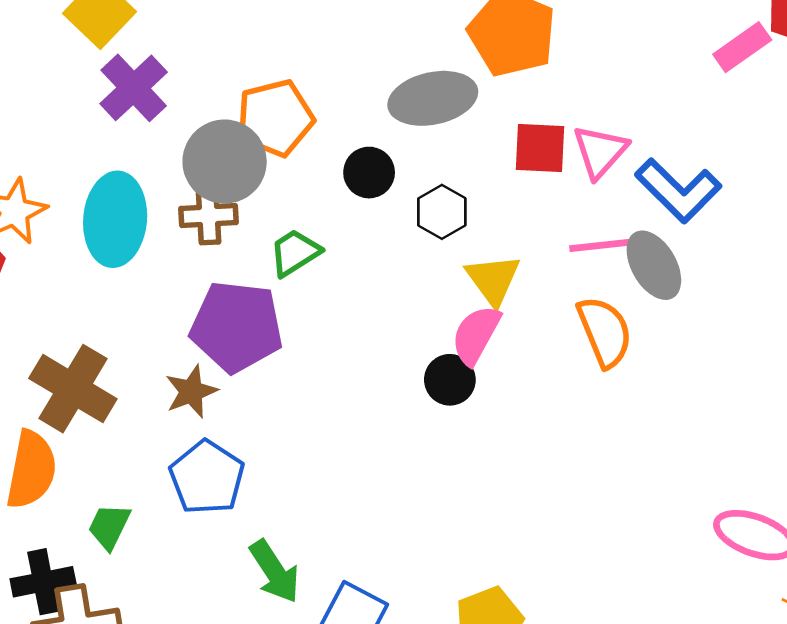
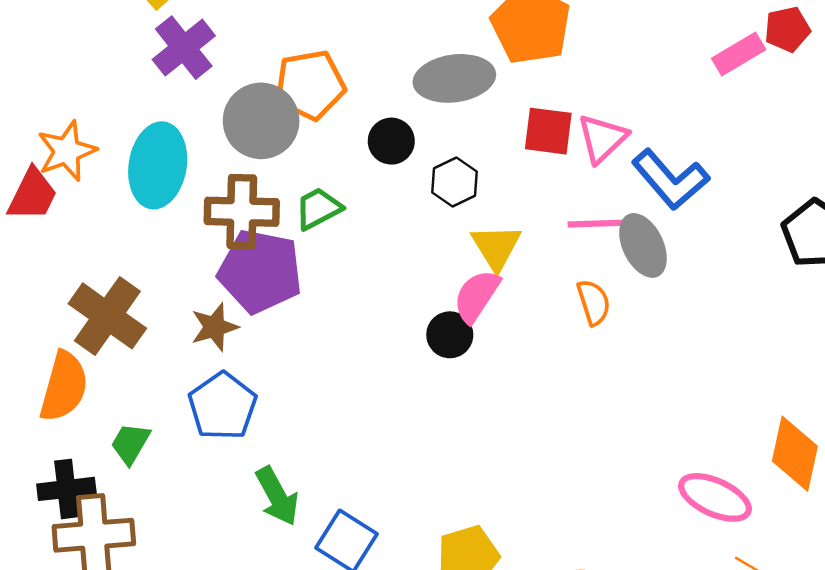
brown cross: (209, 215) -> (242, 212), moved, size x1.4
orange semicircle: (605, 332) -> (594, 302), size x0.7

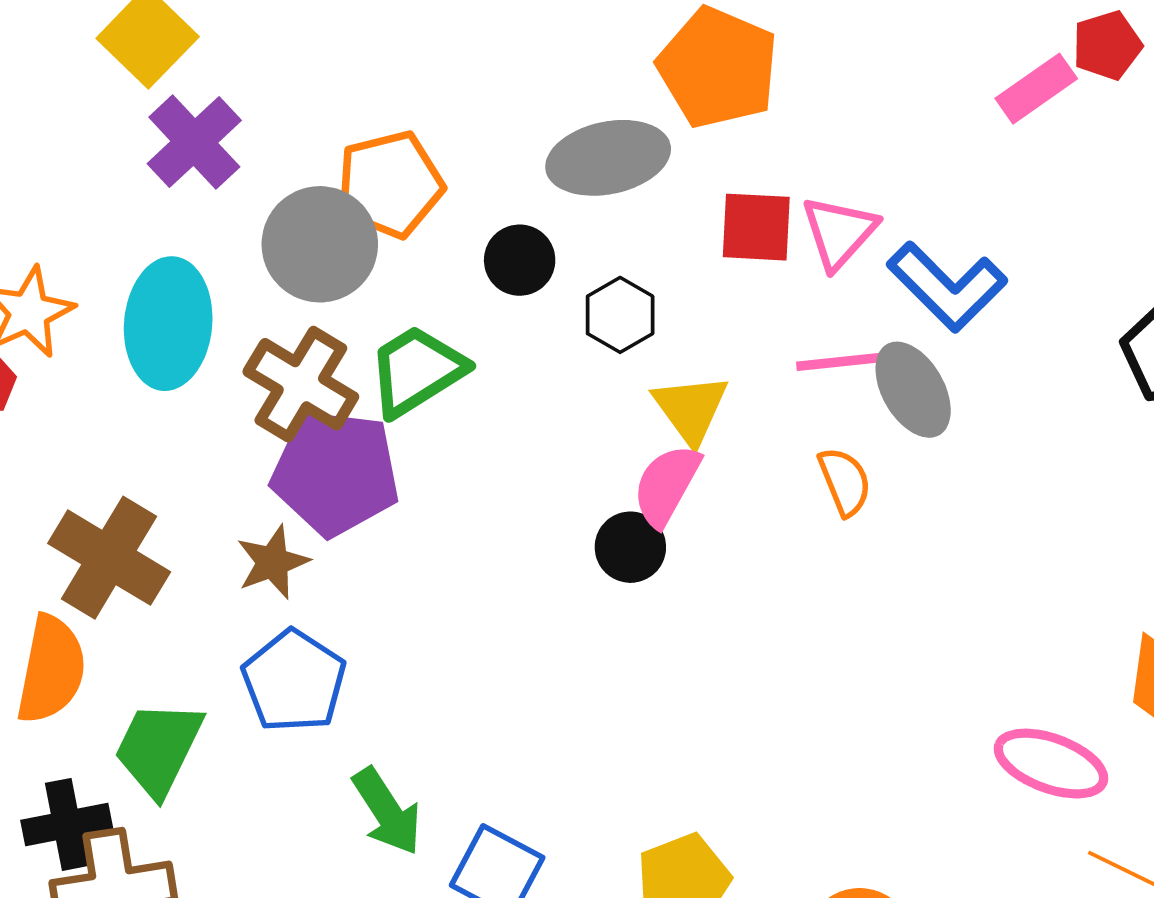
green trapezoid: (318, 209) -> (417, 371), size x1.4
brown cross: (242, 212) -> (301, 384), turned 34
green trapezoid: (130, 444) -> (158, 748), size x1.5

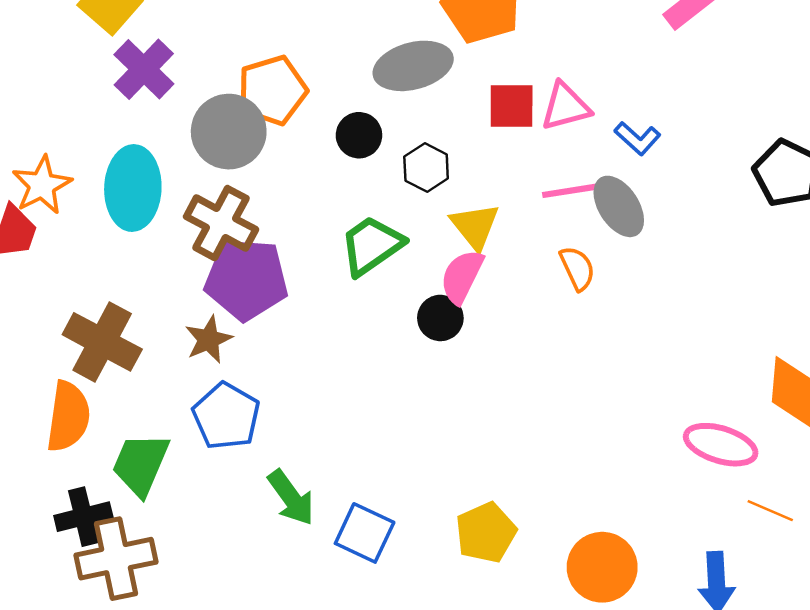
pink triangle: (839, 232) -> (566, 107), turned 36
blue L-shape: (947, 287) -> (637, 138), size x0.6
green trapezoid: (417, 371) -> (372, 245), moved

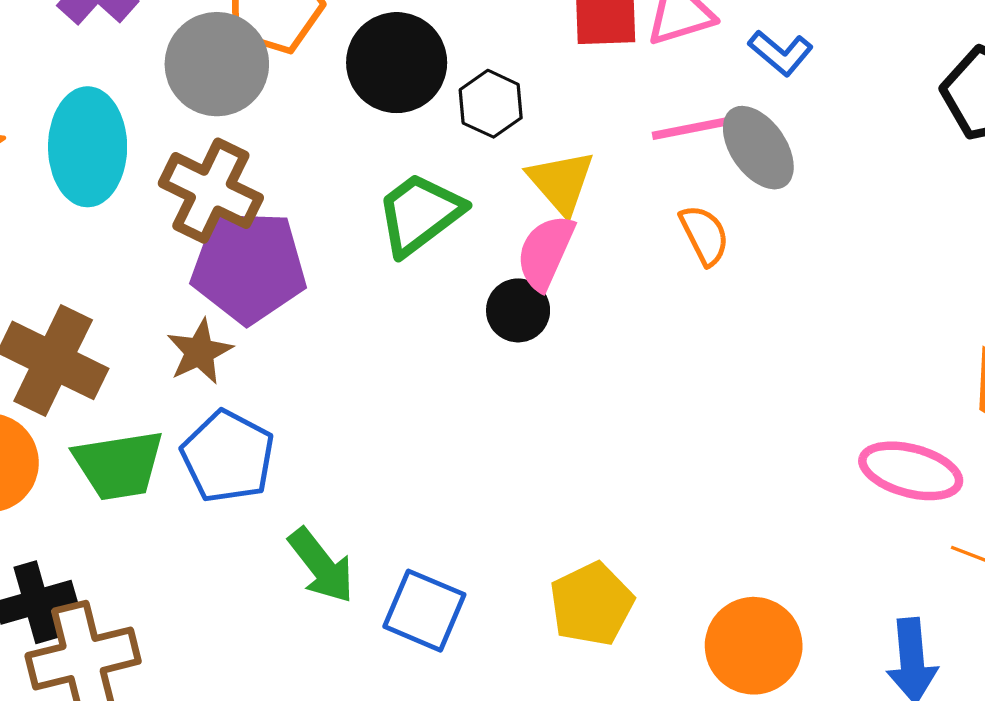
black circle: (359, 135) -> (397, 63), size x1.6
green trapezoid: (141, 464) -> (119, 465), moved, turned -120

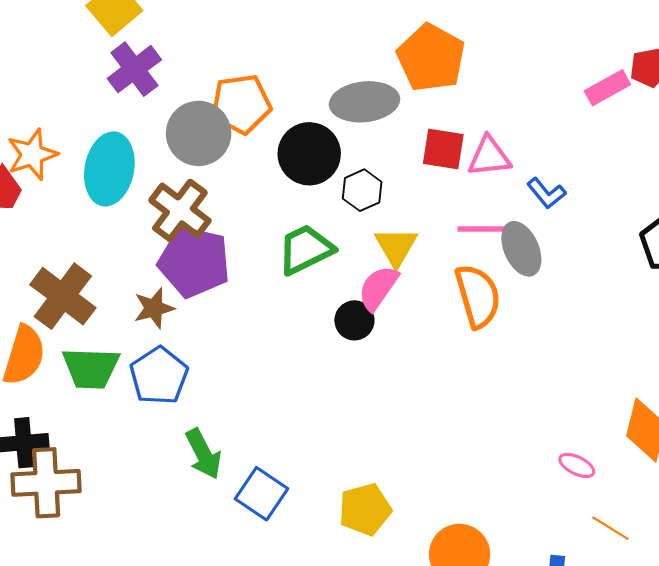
orange semicircle: (704, 235) -> (478, 296), size x1.6
pink ellipse: (911, 471) -> (577, 465), size x0.6

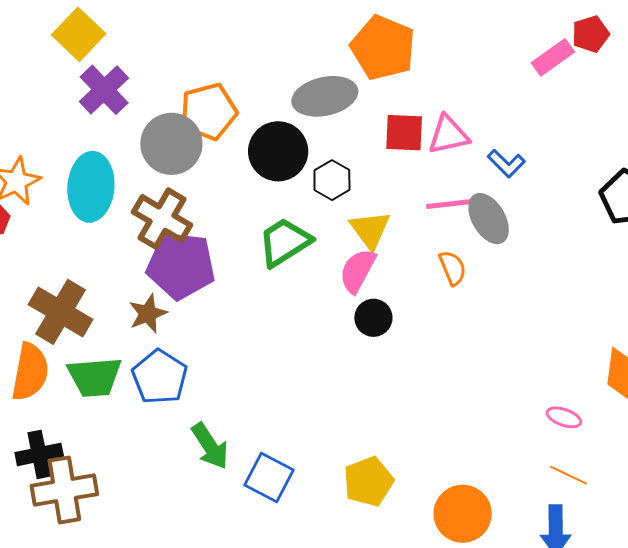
orange semicircle: (478, 296) -> (453, 268), size x0.6
black circle: (354, 320) -> (373, 318), moved
orange line: (610, 528) -> (568, 475), moved

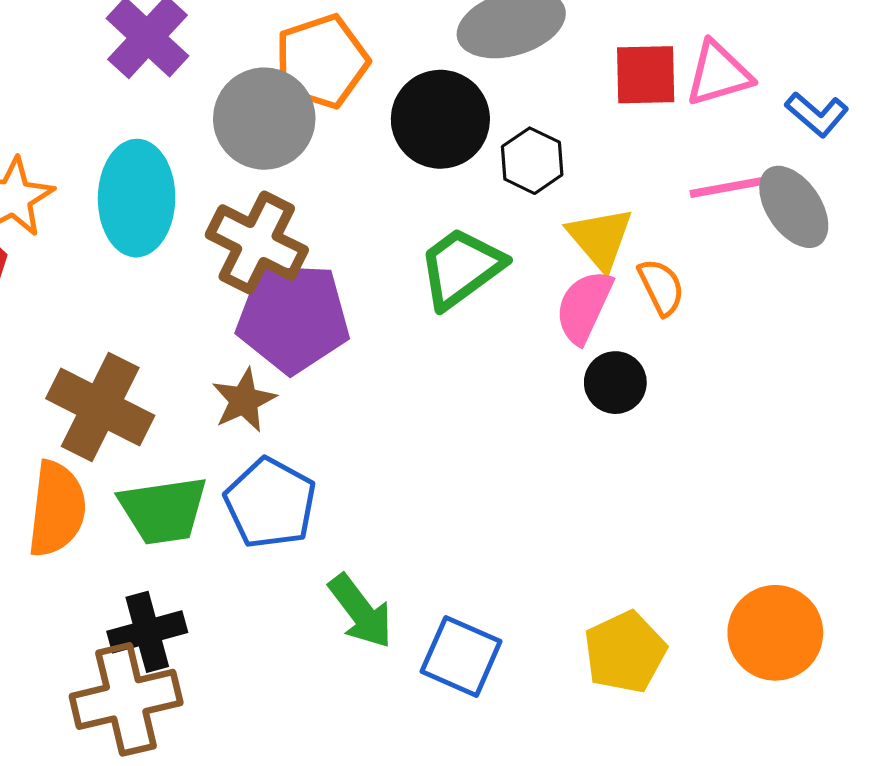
orange semicircle: (453, 268) -> (661, 287), moved
black cross: (39, 454) -> (147, 632), moved
orange circle: (463, 514) -> (775, 633), moved

